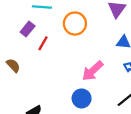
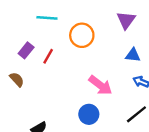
purple rectangle: (28, 29) -> (26, 50), moved
pink arrow: (93, 71) -> (100, 85), turned -100

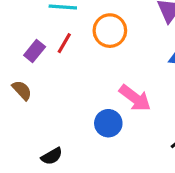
red line: (48, 56) -> (64, 43), moved
blue circle: (89, 114) -> (108, 123), moved

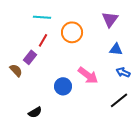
purple rectangle: (35, 51) -> (30, 57), moved
blue circle: (108, 123) -> (63, 86), moved

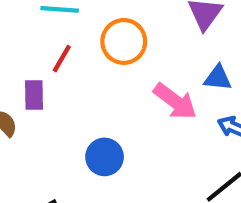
purple rectangle: (30, 57) -> (34, 95), turned -40
pink arrow: (88, 75) -> (175, 101), moved

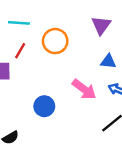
pink arrow: (175, 101) -> (84, 89), moved

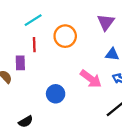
cyan line: (19, 23) -> (33, 20), turned -36
red line: (20, 51) -> (34, 45), turned -32

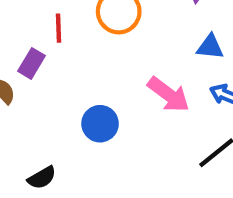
purple rectangle: (20, 63) -> (31, 63), turned 32

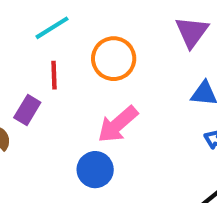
pink arrow: (169, 95) -> (118, 124), moved, turned 102

